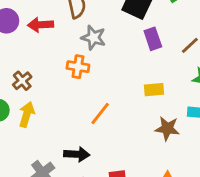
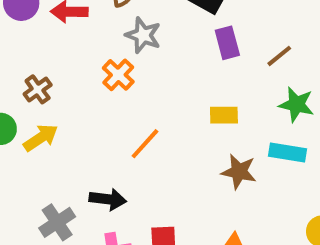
orange cross: (78, 67) -> (118, 75), turned 30
yellow arrow: (27, 114) -> (41, 138), turned 35

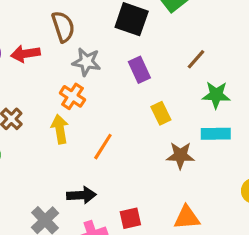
purple rectangle: (227, 43) -> (139, 70), moved
yellow rectangle: (224, 115) -> (161, 113), turned 75
yellow arrow: (41, 138) -> (60, 129), moved, turned -56

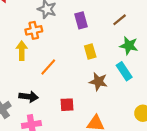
orange cross: (72, 96) -> (34, 30), turned 35
cyan rectangle: (216, 134) -> (124, 71), turned 48
red square: (130, 218) -> (67, 105), moved

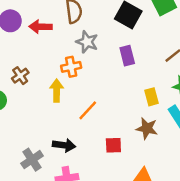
yellow rectangle: (90, 52) -> (151, 97), moved
red square: (67, 105) -> (113, 145), moved

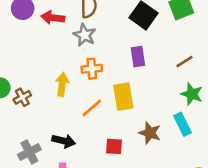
gray star: (87, 42) -> (85, 35), moved
orange cross: (71, 67) -> (92, 69), moved
brown cross: (20, 76) -> (22, 97), moved
yellow rectangle: (151, 97) -> (123, 97), moved, size x1.5

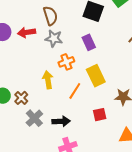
purple rectangle: (138, 57) -> (89, 42), moved
gray cross: (29, 152) -> (34, 118), moved

